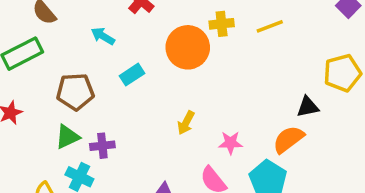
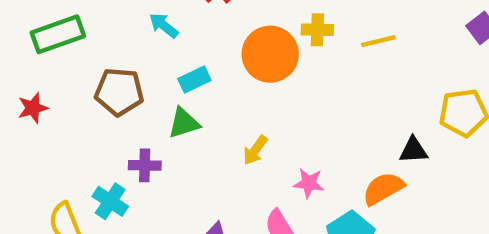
green triangle: (67, 137) -> (184, 123), moved

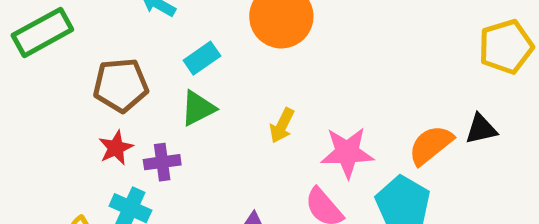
red star: (33, 108) -> (116, 148), moved
black triangle: (413, 150) -> (481, 129), moved
pink star: (309, 183) -> (347, 152), size x1.5

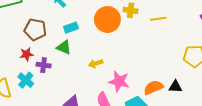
green triangle: (198, 108) -> (64, 47), turned 35
yellow arrow: (282, 126) -> (96, 63), turned 32

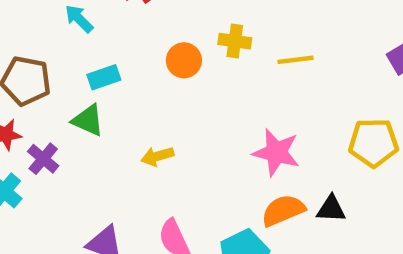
orange circle: (107, 19) -> (184, 60), size x0.6
purple cross: (44, 65) -> (43, 159), turned 32
pink star: (119, 81) -> (276, 152), moved

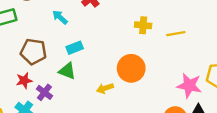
orange circle: (184, 60) -> (131, 68), moved, size x1.5
pink star: (276, 152) -> (189, 86), moved

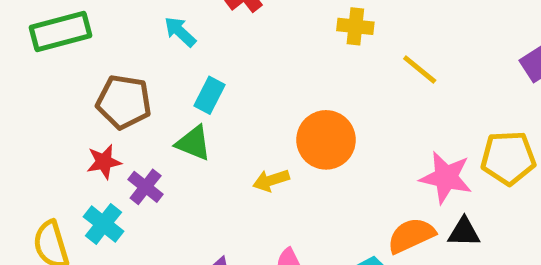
yellow cross: (143, 25) -> (355, 26), moved
yellow line: (176, 34) -> (420, 69), turned 48
cyan rectangle: (75, 48) -> (209, 95), turned -42

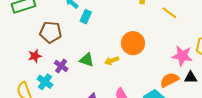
cyan rectangle: (209, 95) -> (86, 17), moved
green triangle: (193, 143) -> (87, 60), moved
red star: (104, 162) -> (35, 56), moved

